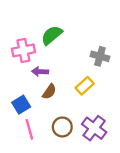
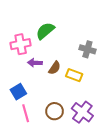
yellow rectangle: (85, 86) -> (74, 75), turned 63
brown semicircle: (49, 92) -> (55, 68), moved

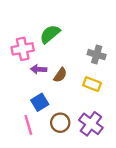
yellow rectangle: (74, 75) -> (92, 84), moved
blue square: (18, 92) -> (40, 102), moved

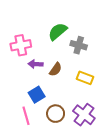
green semicircle: (50, 34) -> (58, 32), moved
gray cross: (97, 55) -> (79, 45), moved

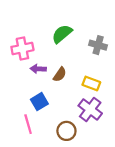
gray cross: (79, 45) -> (98, 45), moved
brown circle: (56, 114) -> (66, 131), moved
purple cross: (84, 115) -> (90, 109), moved

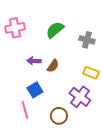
pink cross: (22, 49) -> (15, 28), moved
yellow rectangle: (91, 84) -> (91, 73), moved

